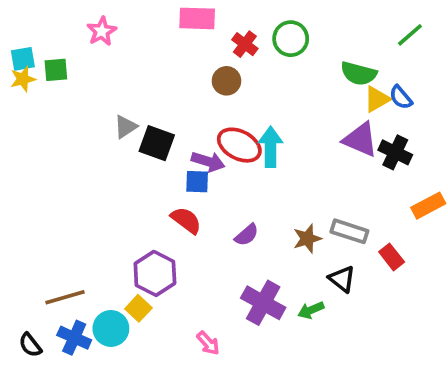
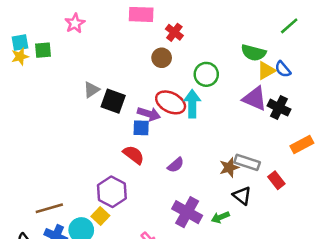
green circle: (291, 39) -> (206, 74), moved
brown star: (307, 239) -> (229, 167), moved

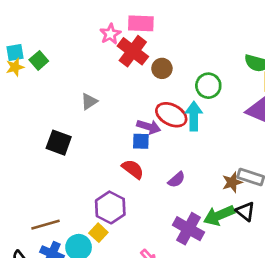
pink star: (75, 23) -> (110, 34), moved
red cross: (174, 32) -> (133, 51), moved, size x1.6
green square: (43, 50) -> (39, 60), turned -36
black square: (113, 101) -> (59, 143), moved
green arrow: (220, 217) -> (219, 215), moved, size x1.6

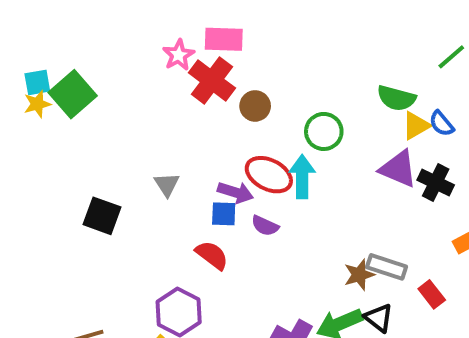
green square: (39, 60) -> (73, 94), size x1.6
gray triangle: (89, 102) -> (167, 184), moved, turned -30
purple semicircle: (177, 180) -> (265, 226), moved, turned 66

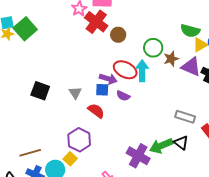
gray triangle: (167, 184) -> (75, 93), moved
brown star: (359, 275) -> (171, 59), moved

